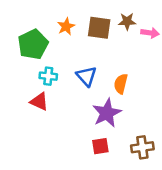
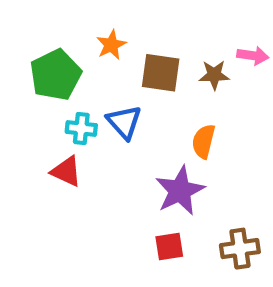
brown star: (127, 21) -> (214, 75), moved
brown square: (99, 28) -> (161, 73), moved
blue triangle: (86, 76) -> (124, 122), moved

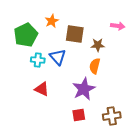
brown star: (214, 75) -> (98, 45), moved
red triangle: (66, 171) -> (42, 89), moved

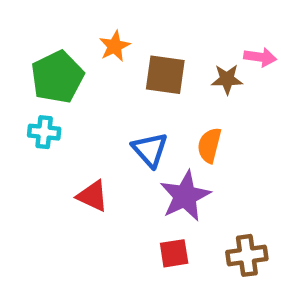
brown star: (98, 45) -> (227, 79), moved
blue triangle: (58, 57) -> (150, 150), moved
cyan cross: (38, 60) -> (44, 132), moved

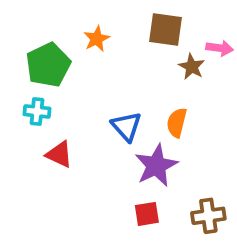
brown square: (165, 75) -> (166, 29), moved
brown star: (227, 79) -> (192, 67), turned 30
red triangle: (93, 196) -> (59, 154), moved

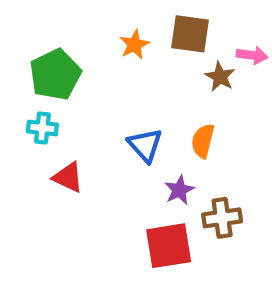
orange star: (97, 39) -> (134, 45), moved
purple star: (156, 165) -> (179, 190), size x0.6
red square: (147, 214) -> (169, 246), size x1.6
brown cross: (208, 216) -> (222, 218), moved

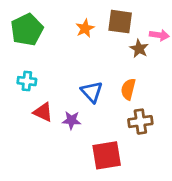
green pentagon: (55, 75) -> (27, 30), moved
purple star: (179, 190) -> (71, 120), moved, turned 30
brown cross: (222, 218) -> (140, 122), moved

